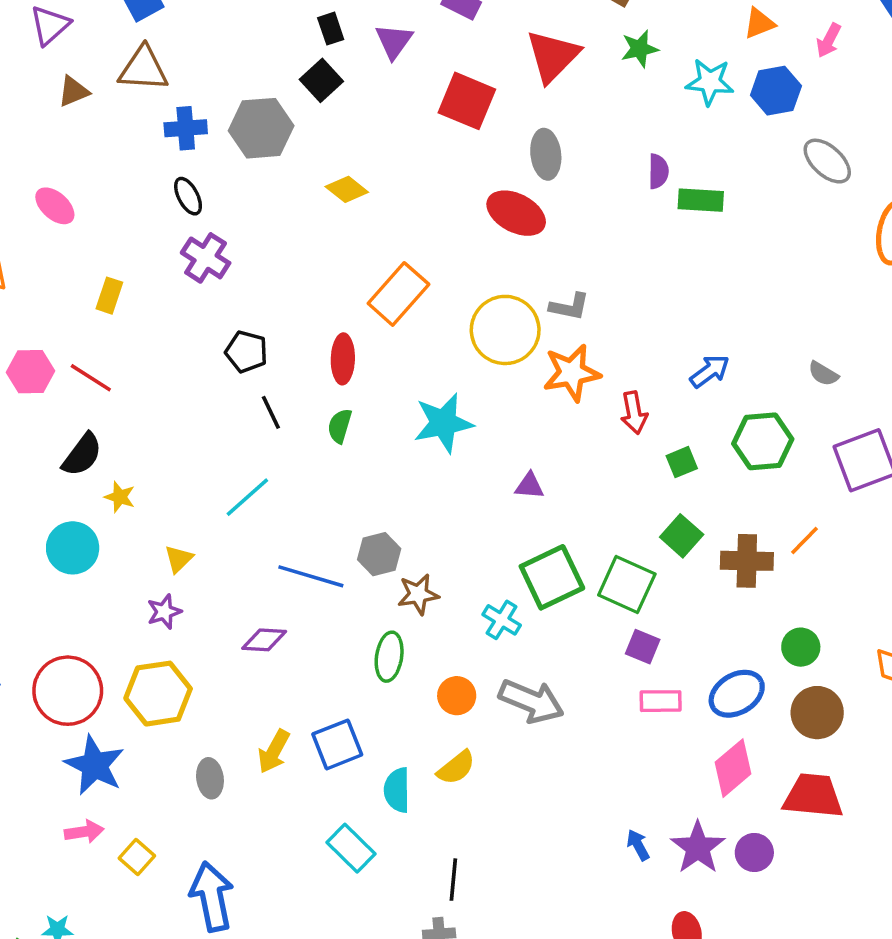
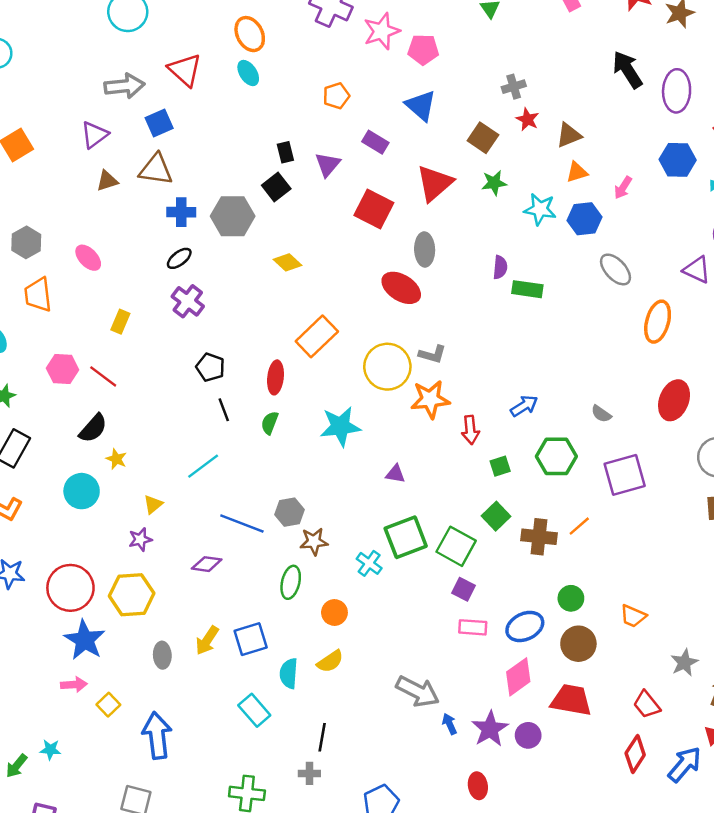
black ellipse: (188, 196) -> (179, 258), turned 75
gray arrow: (531, 701) -> (418, 691), moved

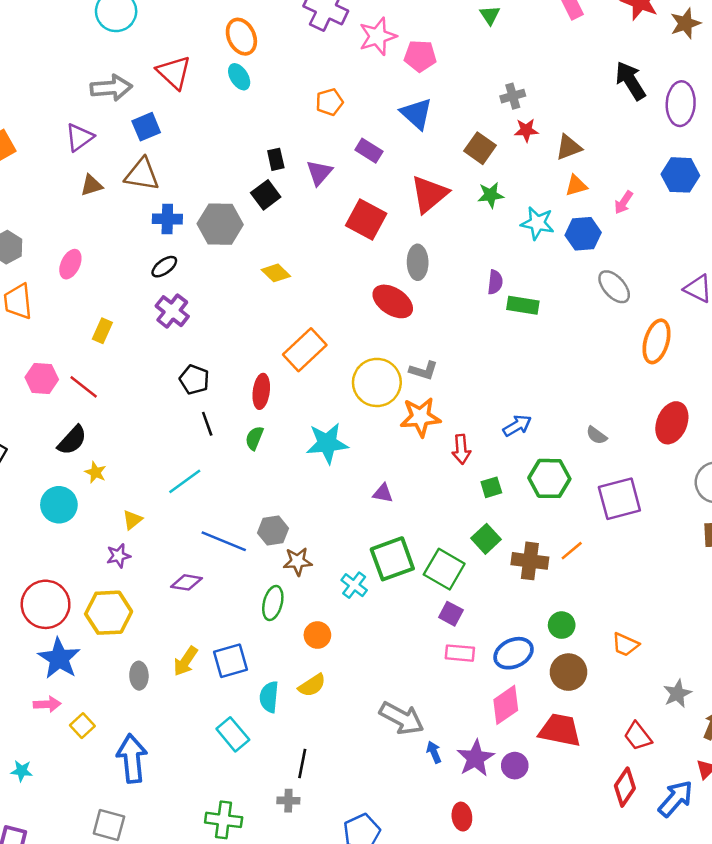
red star: (527, 119) -> (526, 130), turned -30
pink ellipse: (88, 258) -> (70, 264), turned 68

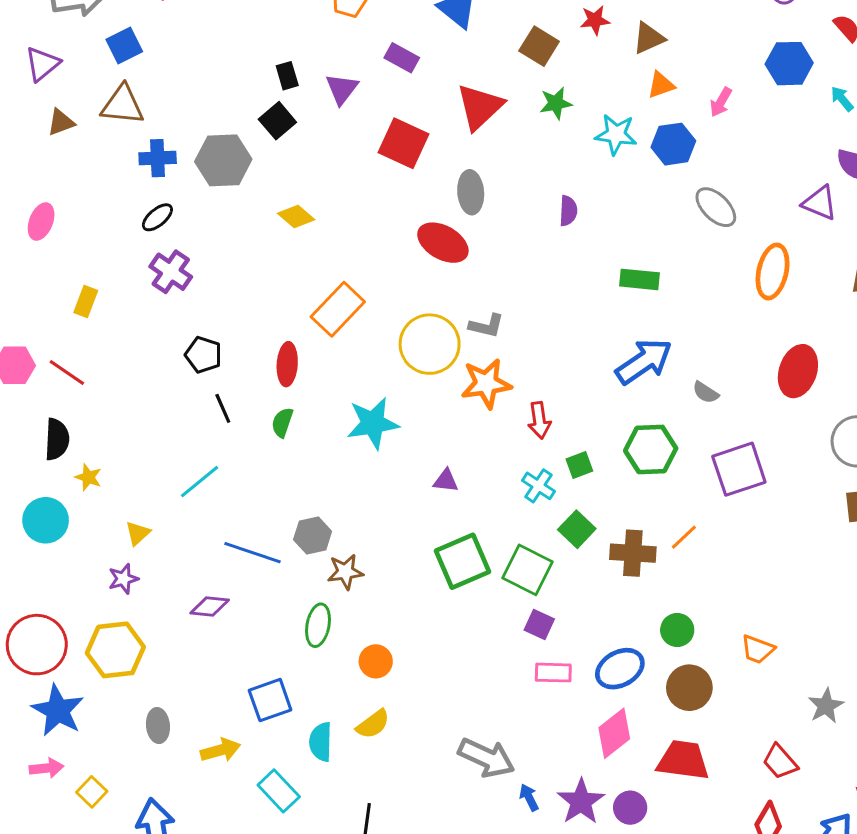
green rectangle: (523, 305) -> (639, 279), moved
blue arrow: (517, 426) -> (644, 361), moved, size x1.6
black semicircle: (72, 440) -> (57, 439), turned -36
cyan cross: (354, 585) -> (538, 486), moved
yellow arrow: (185, 661) -> (220, 750), moved, turned -136

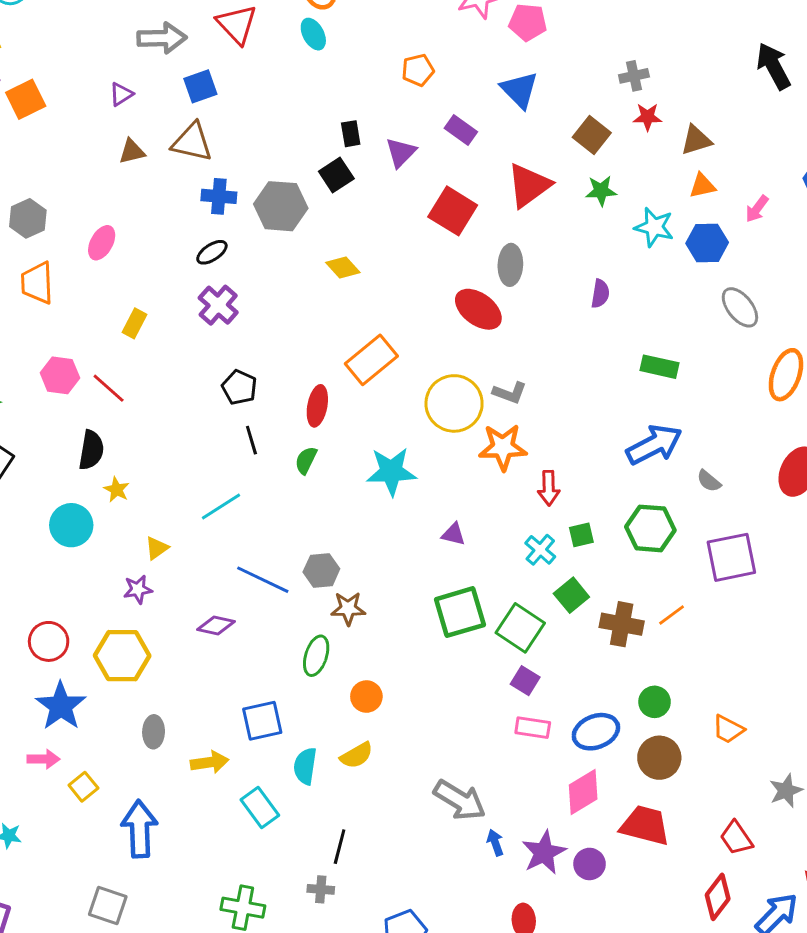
purple triangle: (42, 64) -> (121, 94), size x0.7
red circle: (37, 645) -> (49, 641), size x0.7

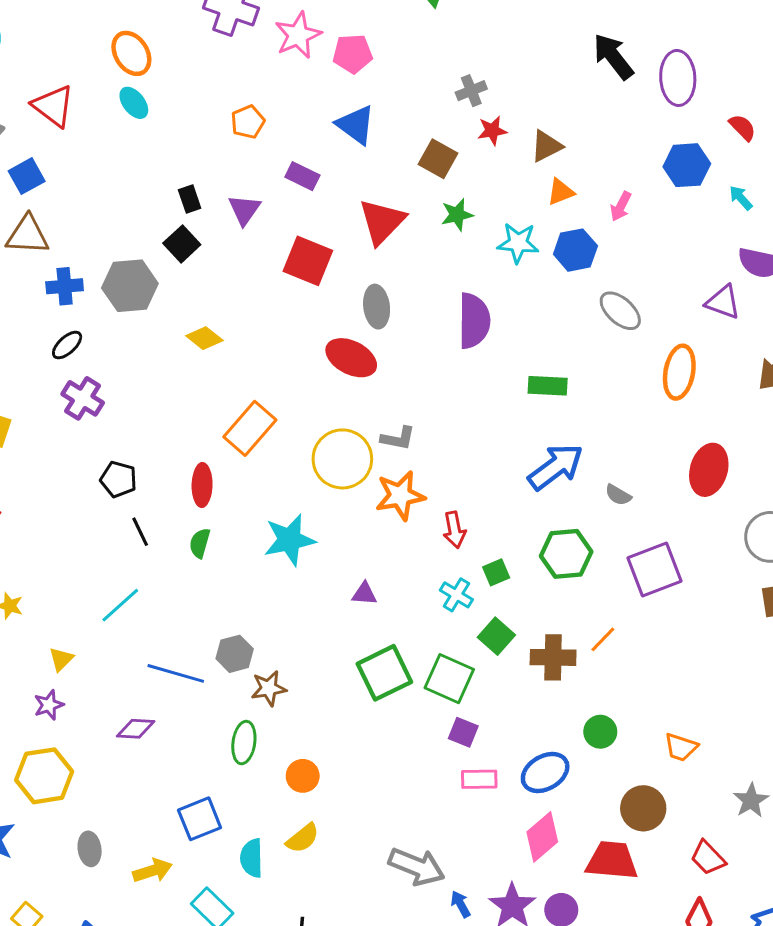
purple semicircle: (600, 294) -> (474, 321), size x1.8
brown circle: (659, 758) -> (643, 808), moved

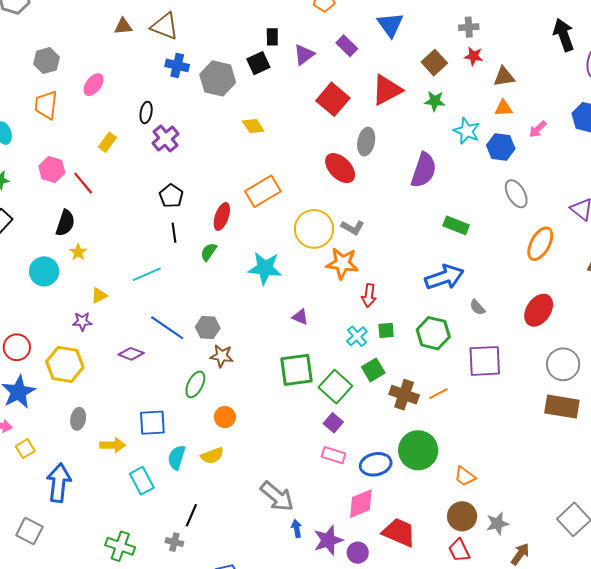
black ellipse: (67, 345) -> (146, 112), moved, turned -55
green circle: (600, 732) -> (418, 450), size x1.8
brown circle: (643, 808) -> (462, 516), moved

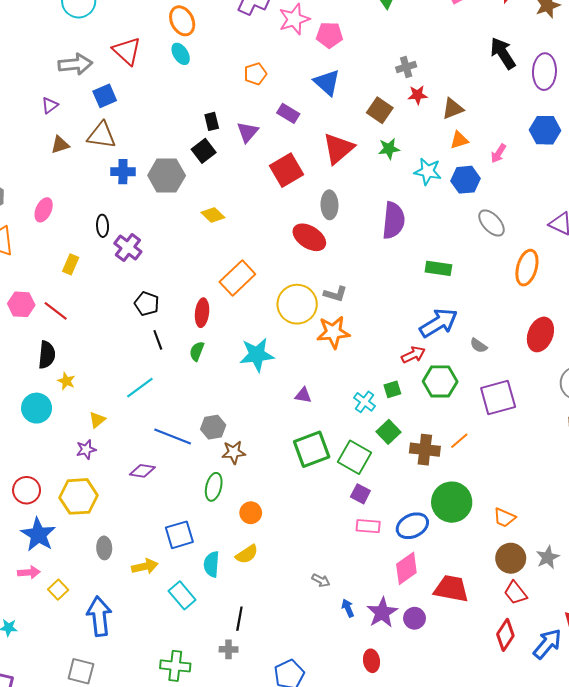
red square: (333, 99) -> (287, 170), turned 32
red arrow: (369, 296) -> (413, 355), moved, turned -110
gray arrow: (277, 496) -> (321, 580), size x0.5

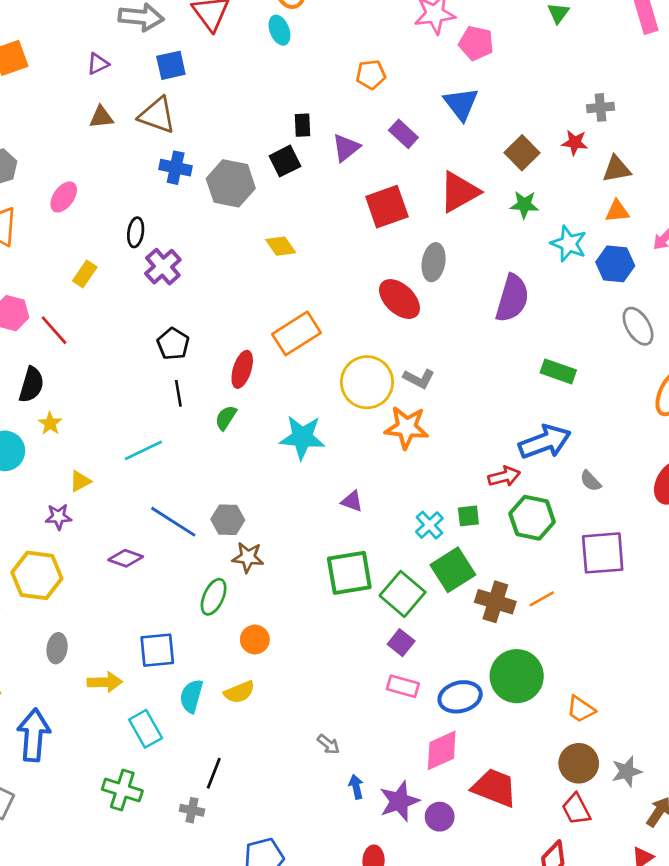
gray cross: (406, 67) -> (600, 107), moved
green square: (389, 432) -> (453, 570), size x1.4
green cross: (175, 666) -> (122, 790), moved

